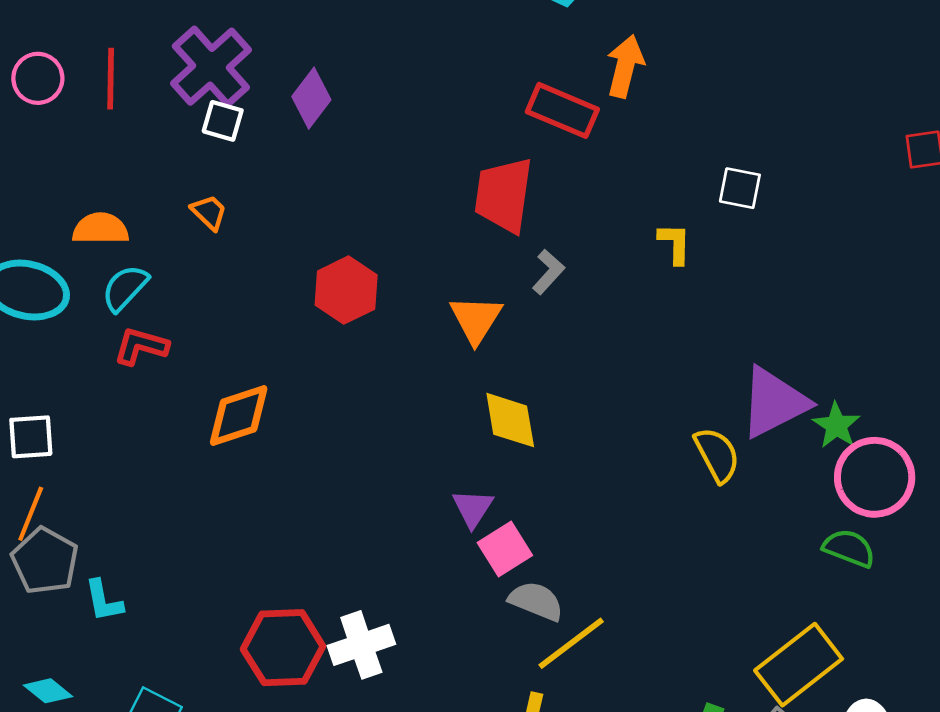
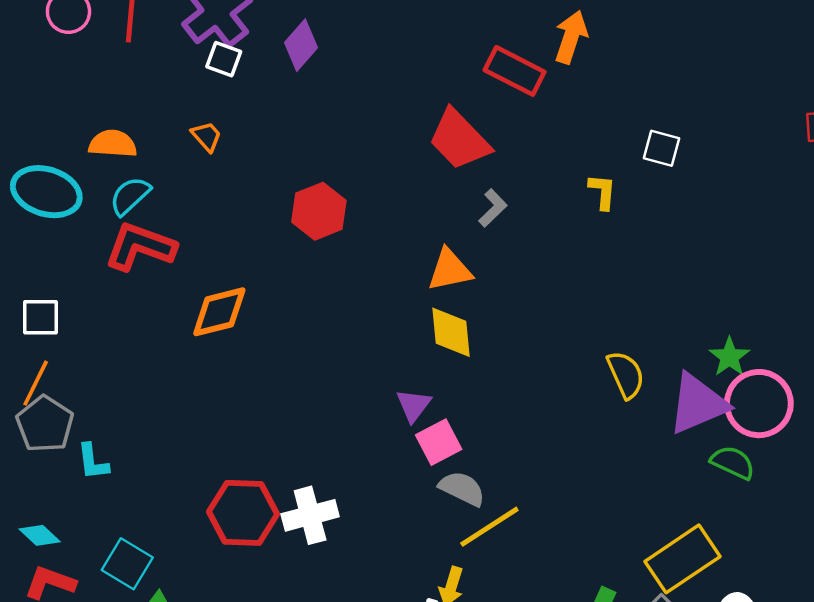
red trapezoid: (504, 195) -> (459, 140), turned -56
orange triangle: (476, 319) -> (450, 270), moved, turned 42
red L-shape: (141, 346) -> (140, 247), size x1.5
purple triangle: (774, 402) -> (698, 404), moved

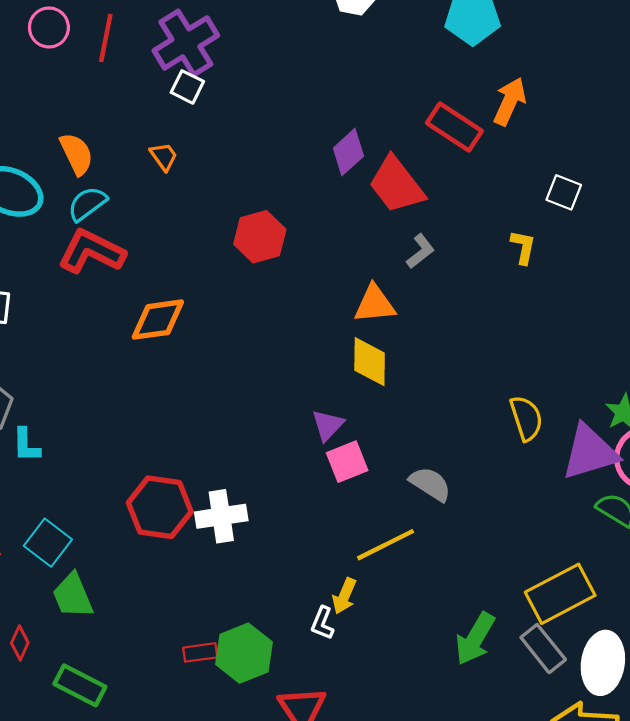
purple diamond: (301, 45) -> (348, 152), moved
orange semicircle: (113, 144) -> (77, 154), turned 54
white square: (662, 148) -> (564, 192), moved
gray semicircle: (462, 489) -> (430, 484), moved

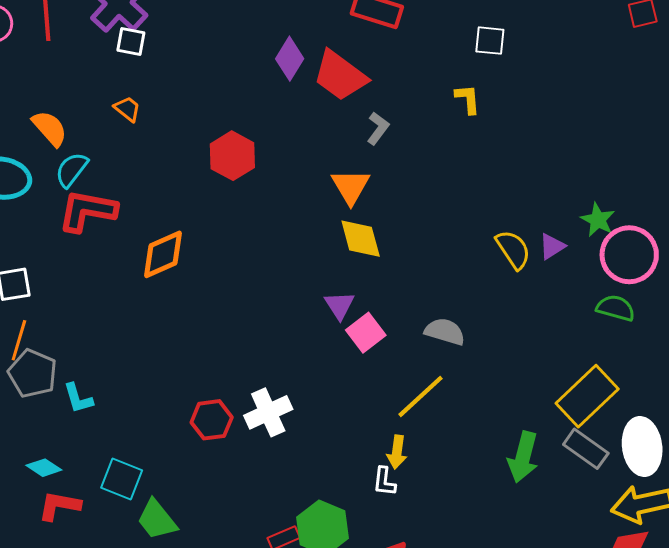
orange triangle: (375, 304) -> (351, 186), turned -39
purple triangle: (590, 452) -> (552, 246), moved, size x0.5
red hexagon: (160, 507) -> (212, 420), size x0.7

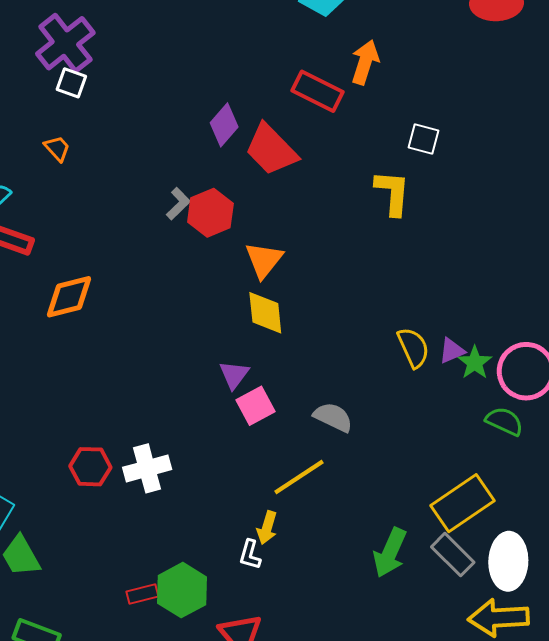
yellow L-shape: (468, 99) -> (393, 193), size x1.5
gray L-shape: (378, 128) -> (178, 204), moved
red hexagon: (232, 156) -> (210, 213), moved
green star: (598, 220) -> (475, 363), moved

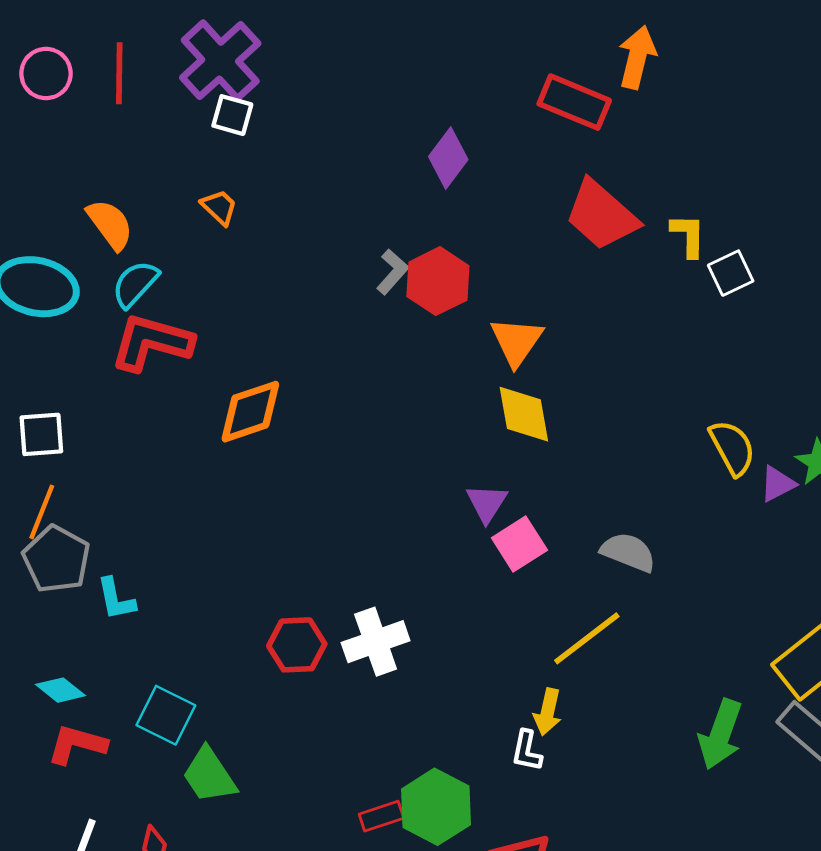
white square: (424, 139) -> (731, 273), moved, turned -36
red trapezoid: (271, 150) -> (601, 215), moved
yellow L-shape: (393, 193) -> (688, 235), size x0.7
purple triangle: (452, 351) -> (778, 484), moved

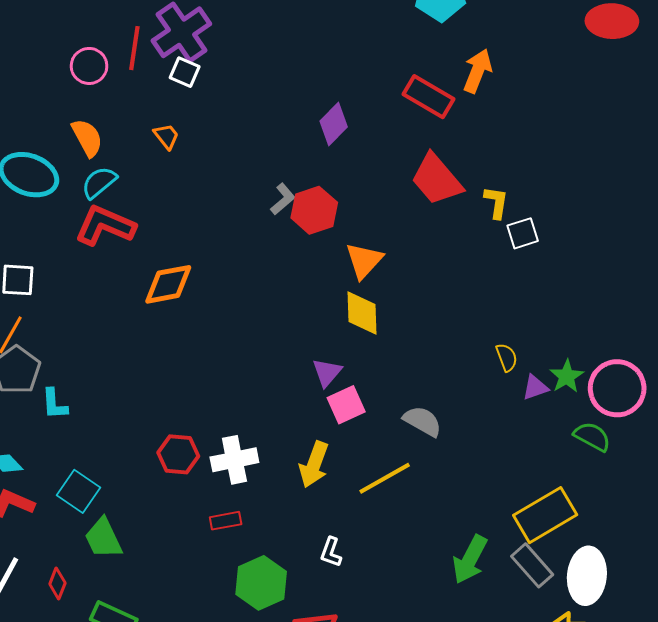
red line: (119, 73) -> (134, 48), moved
pink circle: (46, 74) -> (89, 66), moved
yellow semicircle: (732, 448) -> (507, 357), size x0.7
yellow arrow: (548, 712) -> (314, 464), moved, size x1.4
red rectangle: (381, 816) -> (226, 521), moved

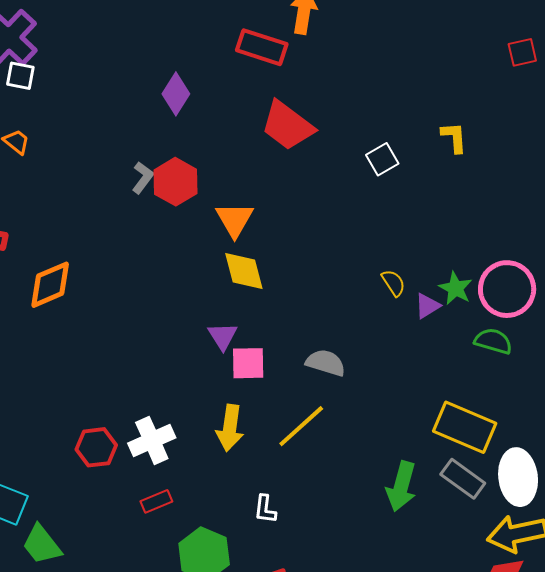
yellow L-shape: (496, 202) -> (454, 137), moved
pink square: (346, 405) -> (248, 363), turned 36
yellow rectangle: (545, 515) -> (465, 427), turned 66

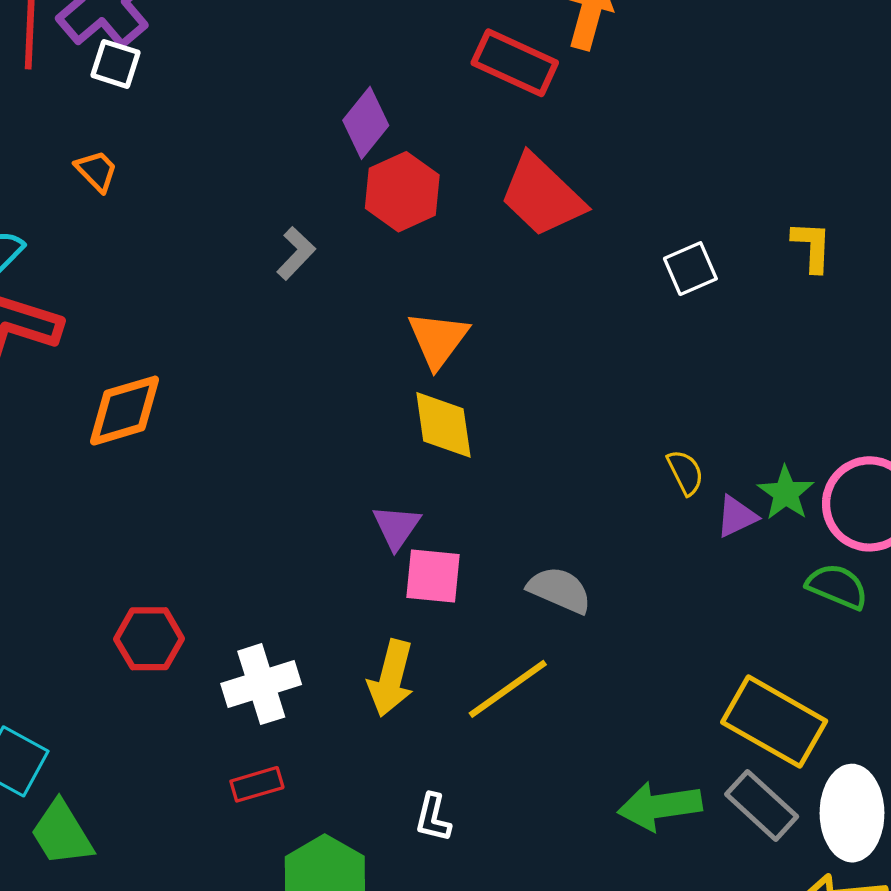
red hexagon: (175, 182) -> (402, 192), moved
red hexagon: (96, 447) -> (149, 639), moved
green arrow: (401, 486) -> (660, 806), turned 60

